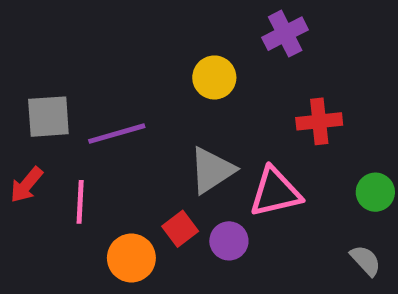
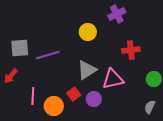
pink line: (80, 202) -> (33, 96), moved
gray semicircle: (366, 260) -> (150, 107), turned -112

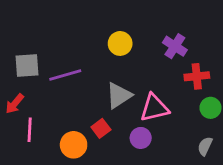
purple cross: (117, 14) -> (175, 46), moved, turned -30
red cross: (131, 50) -> (197, 76), moved
pink line: (33, 96) -> (30, 130), moved
purple circle: (94, 99) -> (141, 138), moved

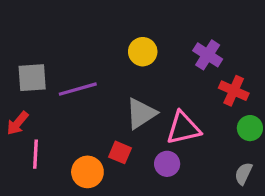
red cross: (197, 76) -> (234, 91), turned 30
red square: (101, 128) -> (120, 152), turned -30

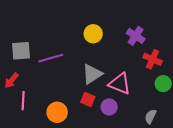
pink triangle: (183, 128) -> (120, 84), turned 35
red square: (120, 152) -> (88, 100), moved
gray semicircle: (243, 174) -> (150, 117), moved

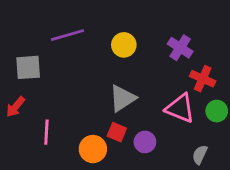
purple line: (51, 58) -> (68, 35), moved
pink triangle: (120, 84) -> (180, 108), moved
pink line: (23, 101) -> (46, 132), moved
orange circle: (57, 112) -> (93, 149), moved

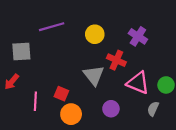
red cross: (203, 79) -> (116, 60), moved
gray triangle: (122, 98) -> (94, 75), turned -35
red square: (117, 132) -> (61, 94), moved
gray semicircle: (200, 155) -> (153, 109), moved

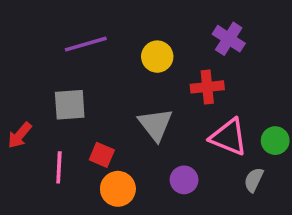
purple cross: (138, 36) -> (229, 39), moved
gray square: (21, 52) -> (70, 105), moved
red cross: (116, 60) -> (207, 87), moved, turned -30

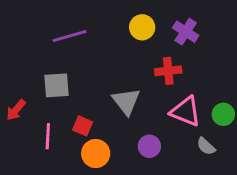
yellow circle: (157, 57) -> (142, 27), moved
gray semicircle: (254, 180) -> (206, 146), turned -72

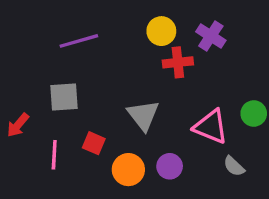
red cross: (168, 71) -> (178, 62), moved
green circle: (223, 114) -> (254, 114), moved
orange circle: (96, 154) -> (128, 170), moved

